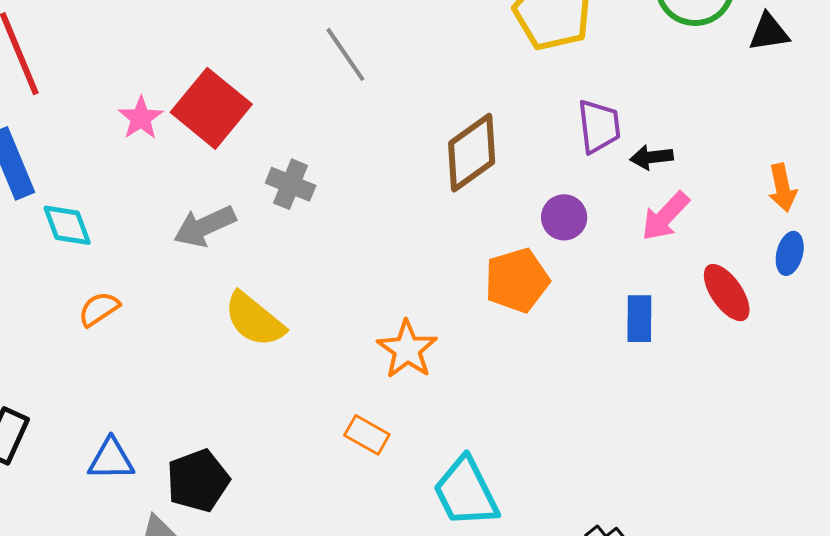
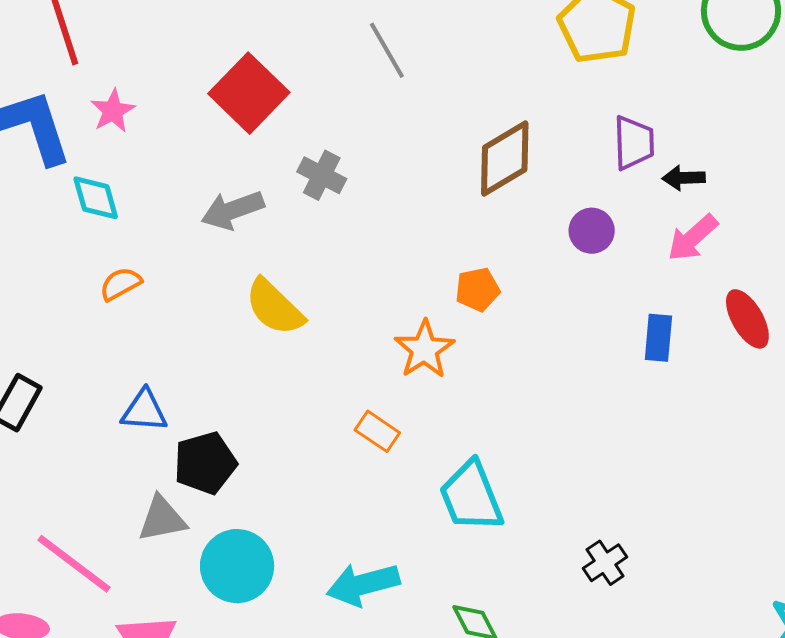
pink star: (141, 118) -> (113, 111), moved
orange pentagon: (517, 280) -> (478, 289), moved, size x0.7
blue triangle: (111, 459) -> (144, 411), moved

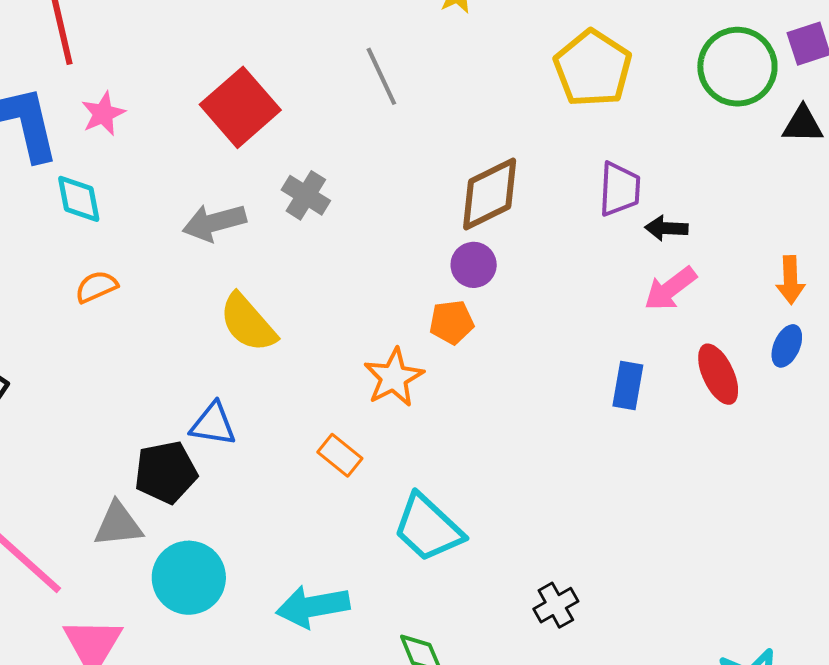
purple circle: (592, 231) -> (474, 265), moved
blue triangle: (144, 411) -> (213, 424), moved
cyan trapezoid: (471, 496) -> (428, 528), turned -30

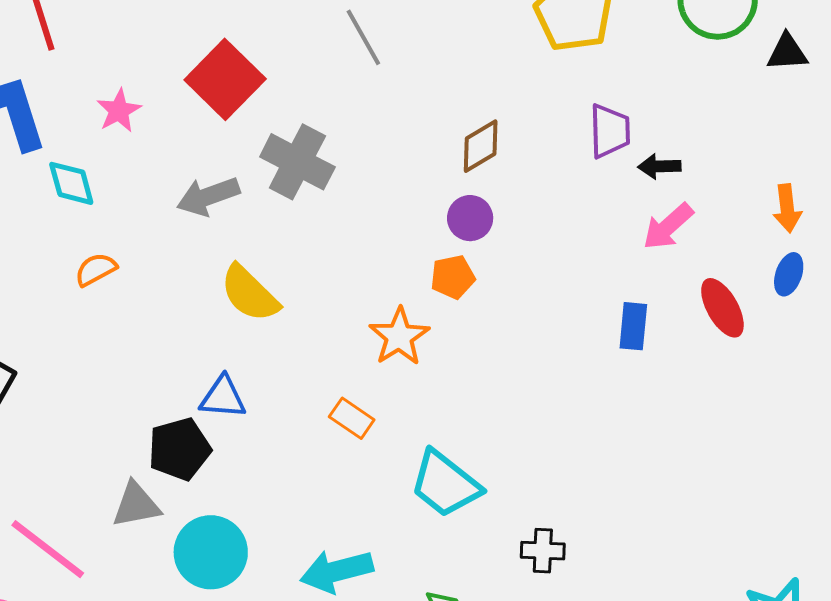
pink star: (103, 114) -> (119, 111), moved
brown diamond: (490, 194) -> (481, 146), size x0.7
gray cross: (306, 195) -> (297, 162), size x1.5
black cross: (556, 605) -> (543, 551), moved, turned 36

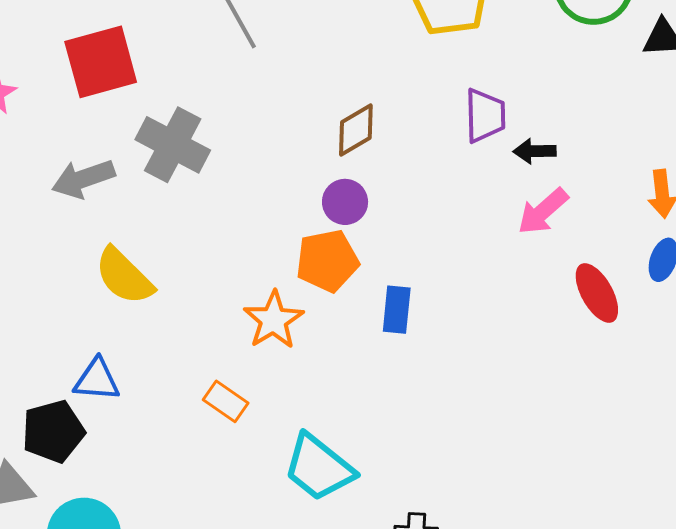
red square: (225, 79) -> (101, 62), turned 30
orange pentagon: (453, 277) -> (327, 261), size x1.4
blue rectangle: (633, 326) -> (397, 310), moved

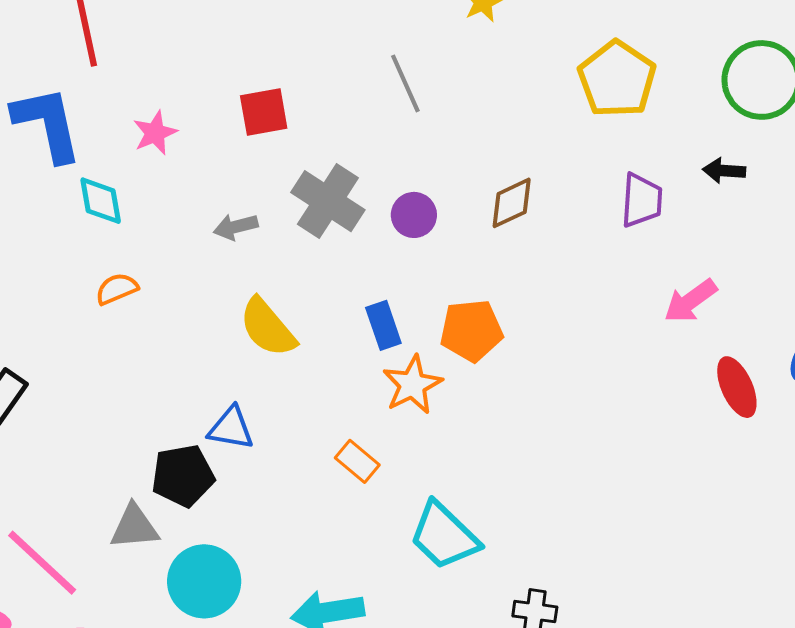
red square: (101, 62) -> (264, 112), size x0.7
black arrow: (535, 151) -> (724, 171), moved
gray arrow: (83, 179) -> (236, 227), size x0.7
purple circle: (345, 202) -> (414, 215), moved
blue rectangle: (397, 310) -> (383, 325), moved, turned -30

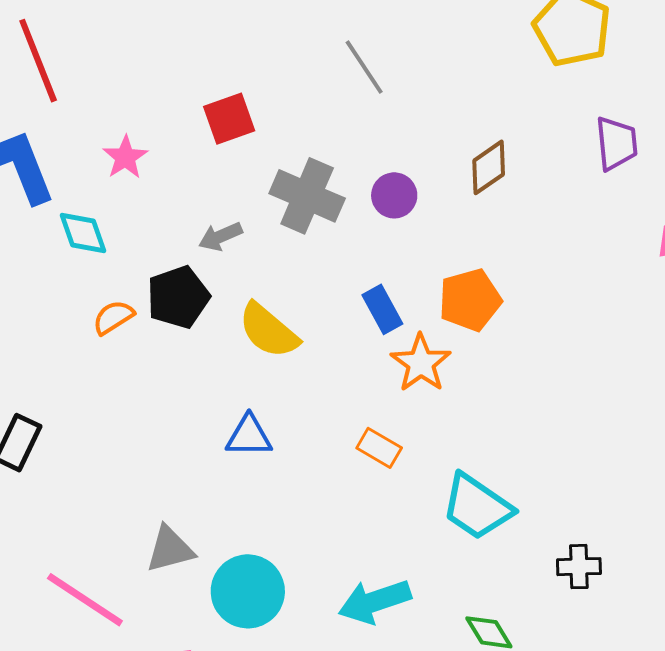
black pentagon: (183, 476) -> (178, 297), moved

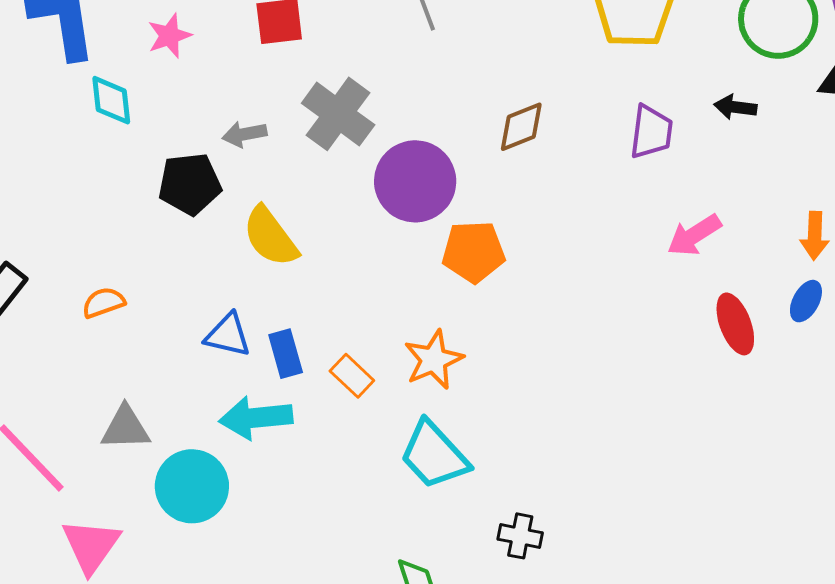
purple circle: (394, 195) -> (415, 181), moved, size x1.8
blue rectangle: (382, 309) -> (286, 354), moved
orange semicircle: (113, 317) -> (103, 303), moved
orange star: (421, 363) -> (434, 360), moved
cyan arrow: (375, 601) -> (256, 418), moved

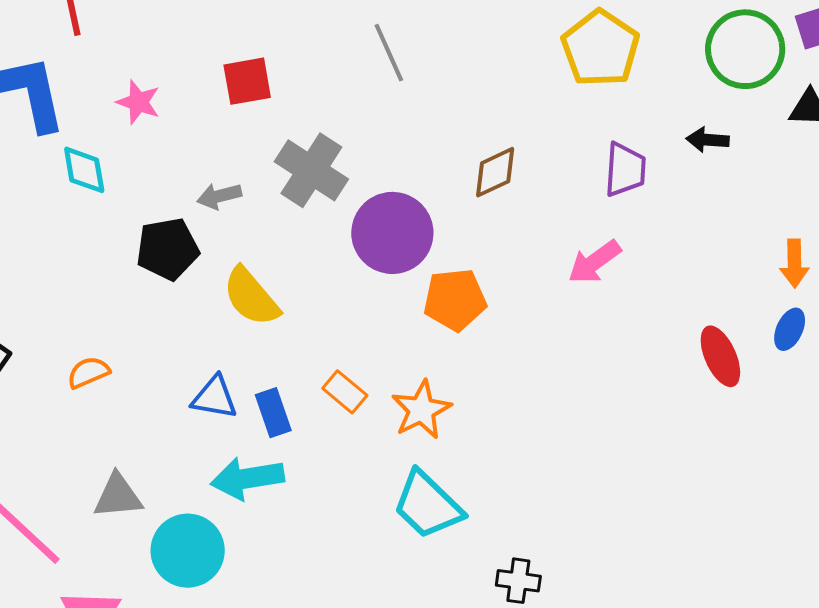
pink star: (169, 36) -> (138, 102), turned -30
pink arrow: (694, 235) -> (594, 262), moved
orange rectangle: (352, 376) -> (345, 392), moved

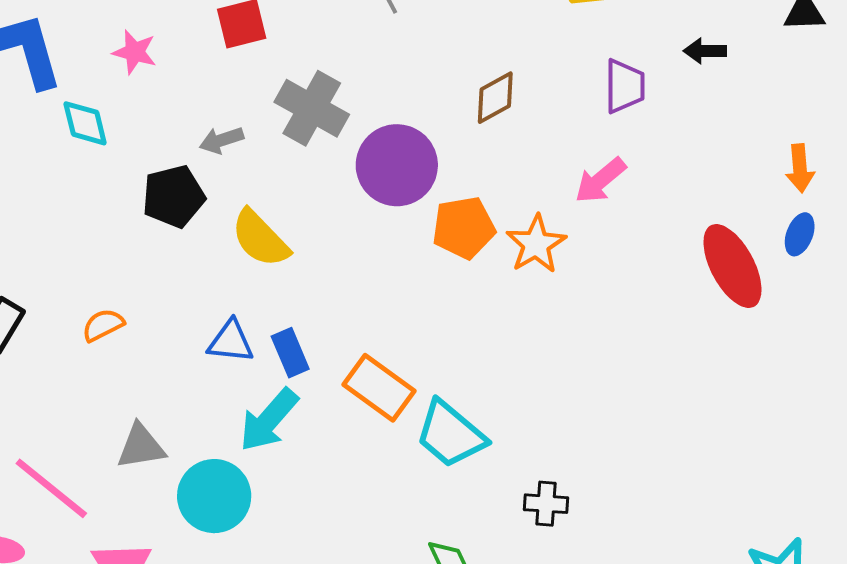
red ellipse: (720, 356) -> (732, 266), size x1.4
orange rectangle: (345, 392) -> (379, 388), moved, size x1.6
orange star: (421, 410) -> (536, 244), moved
cyan arrow: (247, 478) -> (269, 420), turned -36

